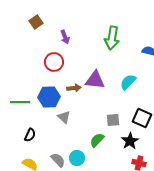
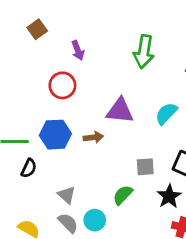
brown arrow: (74, 88) -> (93, 137), moved
gray triangle: (64, 117) -> (67, 195), moved
black semicircle: (30, 135) -> (29, 168), moved

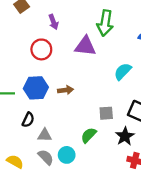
purple triangle: (120, 111) -> (85, 46), moved
black semicircle: (29, 168) -> (28, 120), moved
gray triangle: (67, 195) -> (45, 135), turned -40

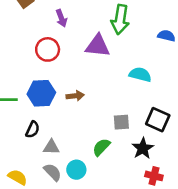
cyan semicircle: (123, 71) -> (140, 75), turned 60

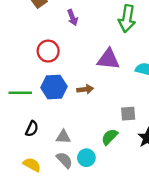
purple triangle: (98, 46) -> (108, 59), moved
red circle: (48, 49) -> (48, 51), moved
black semicircle: (33, 130) -> (32, 129), moved

